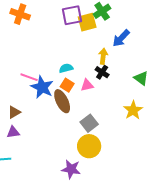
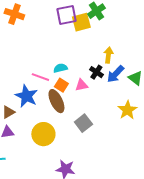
blue arrow: (121, 38) -> (115, 74), moved
yellow arrow: (103, 56) -> (108, 55), moved
pink line: (29, 77) -> (40, 77), moved
blue star: (42, 87) -> (26, 96), moved
yellow circle: (89, 146) -> (43, 134), moved

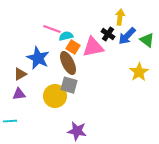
cyan semicircle: (60, 68) -> (66, 36), moved
pink line: (40, 77) -> (52, 29), moved
pink triangle: (81, 85) -> (93, 47), size x1.6
gray square: (83, 123) -> (69, 85), moved, turned -36

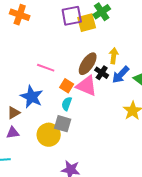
cyan semicircle: (66, 36) -> (67, 104), moved, turned -56
pink triangle: (93, 47) -> (87, 86), turned 35
brown ellipse: (68, 63) -> (88, 64), moved, turned 60

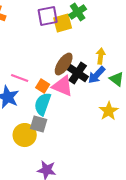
yellow arrow: (114, 56) -> (101, 56), moved
pink line: (46, 68) -> (20, 78), moved
black cross: (102, 73) -> (78, 73), size x1.5
cyan semicircle: (67, 104) -> (43, 104), size x1.6

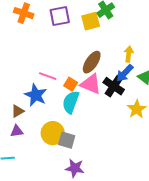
purple square: (48, 16) -> (60, 16), moved
black cross: (78, 73) -> (114, 86), moved
gray square: (39, 124) -> (67, 140), moved

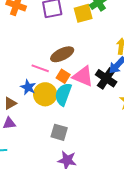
brown ellipse: (92, 62) -> (62, 54), moved, turned 30
blue star: (36, 95) -> (28, 87), size x0.7
yellow circle: (53, 133) -> (45, 94), moved

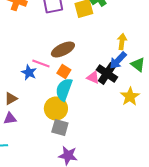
pink triangle: (83, 76) -> (93, 78), moved, size x0.6
blue star: (28, 87) -> (29, 72), moved
yellow circle: (45, 94) -> (56, 108), moved

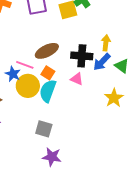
black cross: (107, 74) -> (82, 56), moved, turned -30
yellow circle: (56, 108) -> (28, 86), moved

